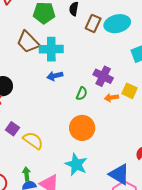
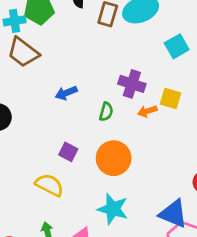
cyan cross: (51, 49) -> (15, 21), moved, size x0.7
purple square: (12, 129) -> (68, 152), moved

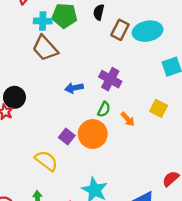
purple cross: (132, 84) -> (110, 79), moved
orange arrow: (147, 111) -> (128, 119), moved, turned -126
orange circle: (114, 158) -> (93, 134), moved

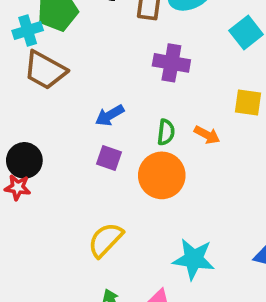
purple cross: (110, 79) -> (171, 63), moved
purple square: (67, 136) -> (109, 158), moved
yellow semicircle: (46, 161) -> (106, 240), turned -65

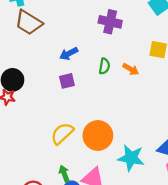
purple square: (109, 158) -> (67, 81), turned -35
orange circle: (162, 175) -> (98, 135), moved
cyan star: (194, 259) -> (131, 158), moved

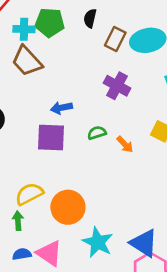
green semicircle: (104, 66) -> (97, 133), turned -133
purple square: (67, 81) -> (51, 137), size x1.6
green arrow: (64, 174) -> (18, 221), moved

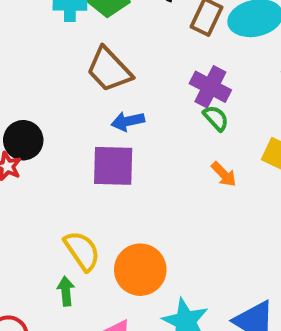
brown trapezoid: (27, 61) -> (109, 70), moved
green semicircle: (97, 133) -> (216, 118), moved, turned 66
yellow semicircle: (29, 194) -> (82, 251), turned 84

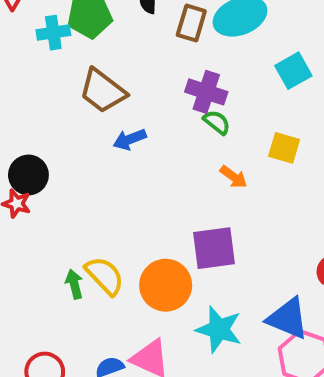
purple square: (113, 166) -> (214, 248), moved
green arrow: (66, 291) -> (74, 284), moved

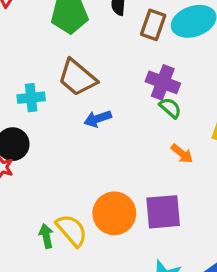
cyan cross: (53, 33) -> (31, 98), moved
orange circle: (166, 285) -> (114, 213), moved

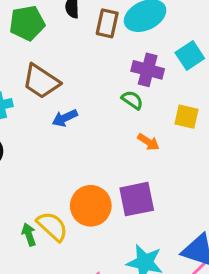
purple cross: (163, 82) -> (148, 70), moved

